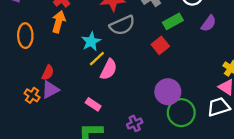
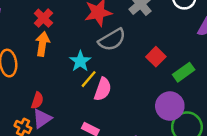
green rectangle: (173, 21) -> (184, 72), moved

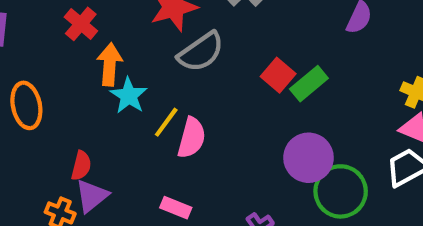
orange arrow: (43, 44) -> (110, 64), moved
cyan star: (80, 61) -> (129, 96), moved
green rectangle: (184, 72) -> (309, 84), moved

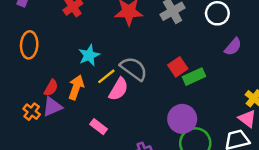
gray semicircle: (201, 52) -> (134, 69), moved, turned -124
orange arrow: (110, 64) -> (76, 87), moved

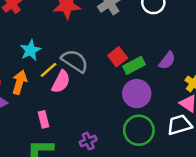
purple semicircle: (233, 47) -> (167, 61), moved
purple circle: (182, 119) -> (137, 94), moved
pink rectangle: (99, 127) -> (44, 119), turned 42

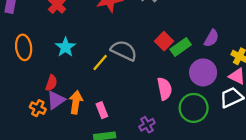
cyan star: (30, 50) -> (65, 47), moved
orange arrow: (20, 82) -> (76, 102), moved
pink semicircle: (61, 82) -> (165, 89), moved, turned -30
purple circle: (137, 94) -> (203, 72), moved

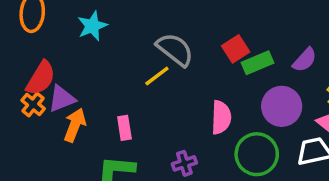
yellow line: (100, 62) -> (157, 76), moved
red semicircle: (51, 83) -> (41, 78), moved, size x1.5
orange arrow: (76, 102) -> (75, 125), moved

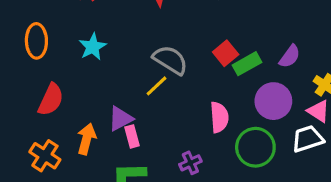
purple triangle: (62, 99) -> (120, 119), moved
orange cross: (33, 105) -> (45, 156), moved, size x1.4

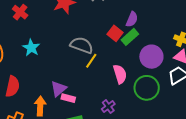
purple semicircle: (290, 56) -> (132, 19), moved
yellow line: (157, 86) -> (91, 61), moved
pink rectangle: (132, 136) -> (68, 98), turned -48

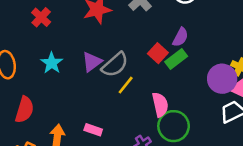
gray semicircle: (82, 45) -> (115, 65), turned 115
purple circle: (151, 57) -> (222, 79), moved
green circle: (147, 88) -> (174, 126), moved
purple triangle: (59, 89) -> (92, 62), moved

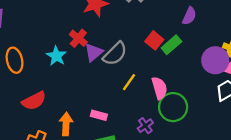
red cross: (41, 17) -> (78, 38), moved
purple semicircle: (180, 37) -> (189, 16), moved
yellow line: (126, 85) -> (129, 82), moved
red semicircle: (24, 110) -> (34, 101), turned 50

